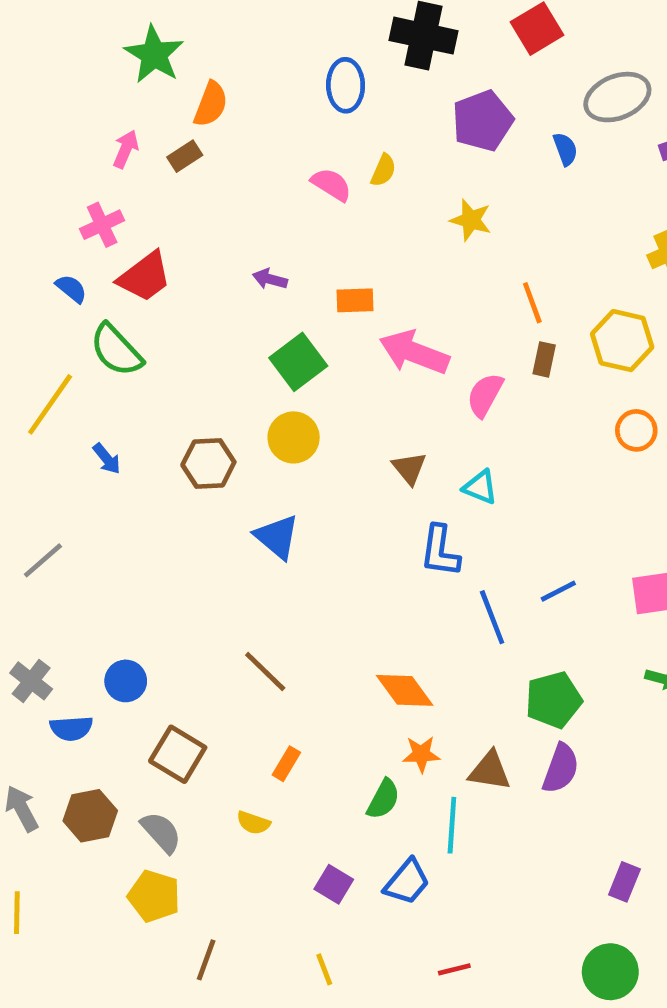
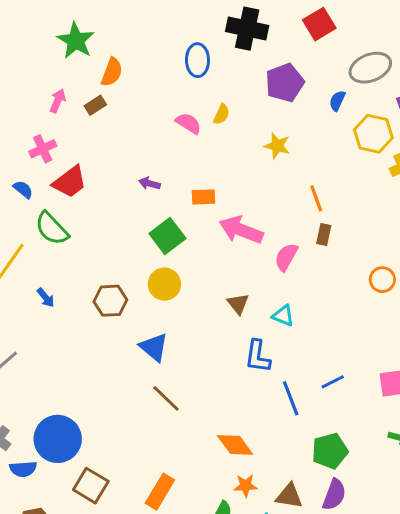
blue semicircle: (565, 149) -> (337, 101), turned -135
yellow hexagon: (622, 341) -> (373, 134), moved
brown line: (265, 672) -> (166, 398), moved
blue circle: (126, 681) -> (58, 439), size x1.8
orange rectangle: (286, 764) -> (160, 492), size x1.6

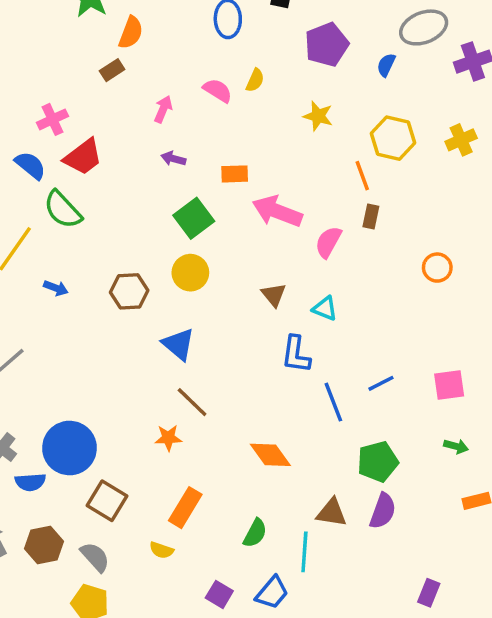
pink arrow: (58, 101) -> (163, 109), moved
yellow hexagon: (373, 134) -> (393, 138), moved
blue semicircle: (23, 189) -> (30, 165), size x1.4
blue arrow: (46, 298) -> (56, 288), turned -30
orange star: (246, 486) -> (168, 438), moved

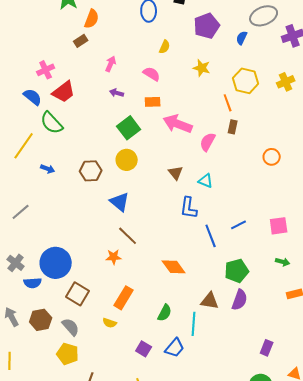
pink semicircle: (218, 90) -> (152, 74), moved

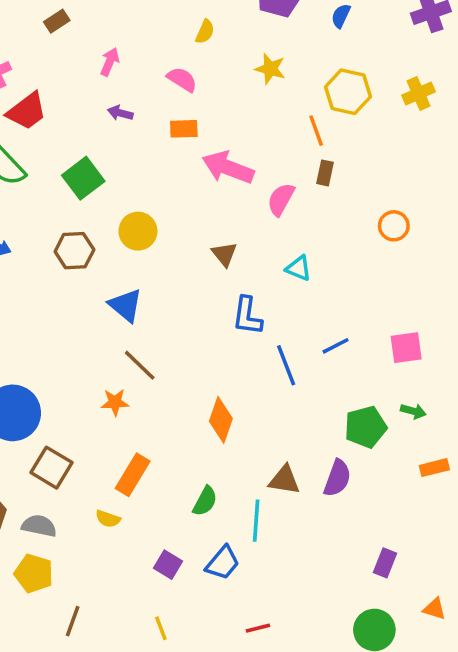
green square: (129, 128) -> (83, 178), moved
cyan triangle: (206, 181) -> (299, 268), moved
orange diamond: (174, 267) -> (221, 420), turned 55
green pentagon: (237, 271) -> (366, 427), moved
gray semicircle: (71, 327) -> (39, 526), turned -36

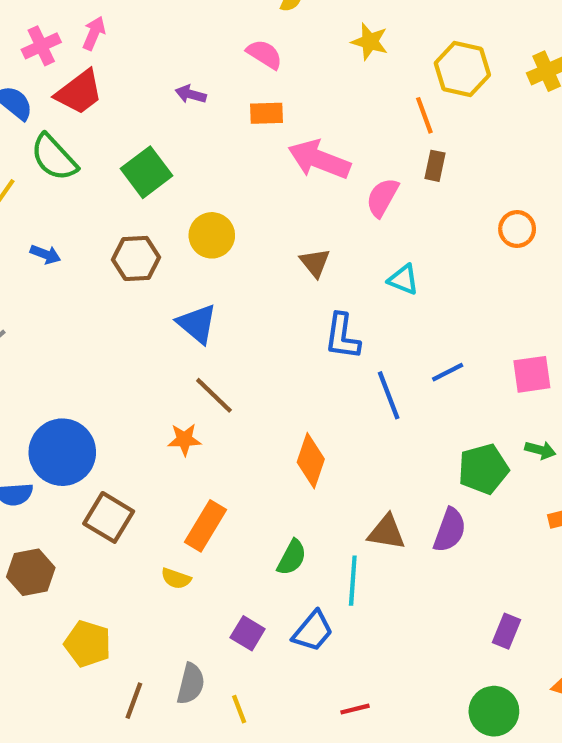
pink arrow: (110, 62) -> (94, 33), moved
gray semicircle: (39, 526) -> (191, 684), moved, turned 92

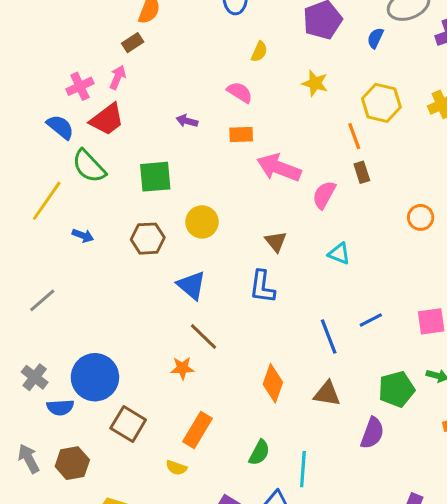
brown rectangle: (435, 166) -> (362, 172), turned -30
green square: (147, 172) -> (155, 177), turned 32
blue L-shape: (342, 336) -> (262, 287), moved
brown triangle: (387, 532) -> (327, 394), moved

